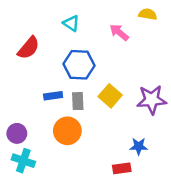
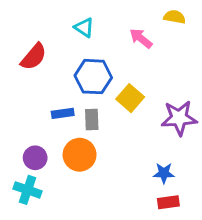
yellow square: (110, 96) -> (130, 98), moved
purple circle: (17, 133) -> (35, 158), moved
red rectangle: (122, 168) -> (168, 202), moved

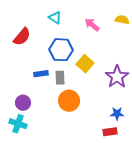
yellow semicircle: (175, 17) -> (122, 20), moved
purple star: (179, 118) -> (117, 77), turned -30
orange circle: (80, 155) -> (69, 101), moved
blue star: (164, 173) -> (117, 114), moved

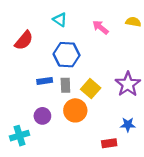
yellow square: (85, 64) -> (91, 89), moved
purple circle: (23, 103) -> (42, 116), moved
cyan cross: (18, 124) -> (19, 136), turned -36
red rectangle: (110, 132) -> (109, 143), moved

